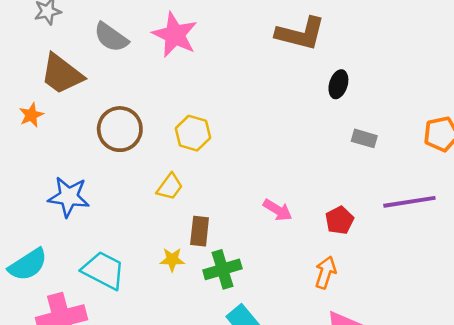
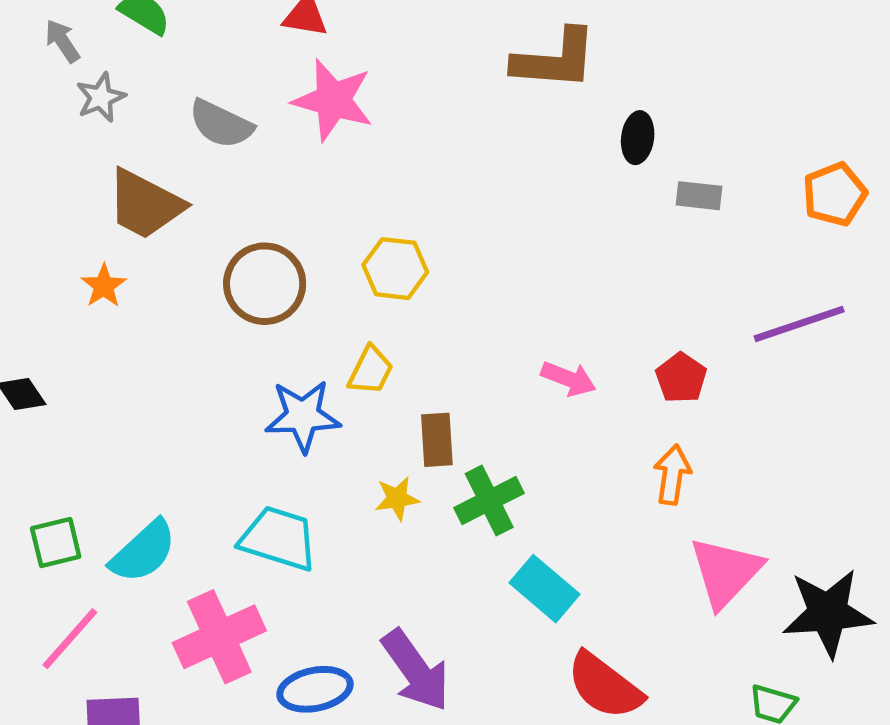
gray rectangle: (364, 138) -> (699, 196), moved
blue star: (69, 197) -> (303, 416), moved

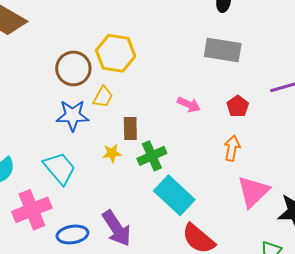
gray rectangle: (699, 196) -> (223, 50), moved, size x1.8
yellow hexagon: (395, 269) -> (116, 53), size x1.4
brown circle: (265, 284) -> (73, 68), moved
cyan trapezoid: (279, 539) -> (60, 168), turned 30
cyan rectangle: (544, 589) -> (174, 195), size x1.4

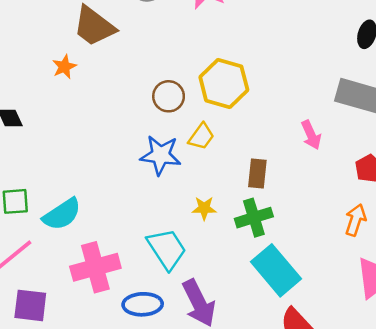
brown circle: (73, 68) -> (169, 96), size x0.7
pink arrow: (189, 104) -> (311, 135), moved, turned 35
brown rectangle: (130, 128) -> (257, 173), moved
cyan trapezoid: (60, 168) -> (167, 249), moved

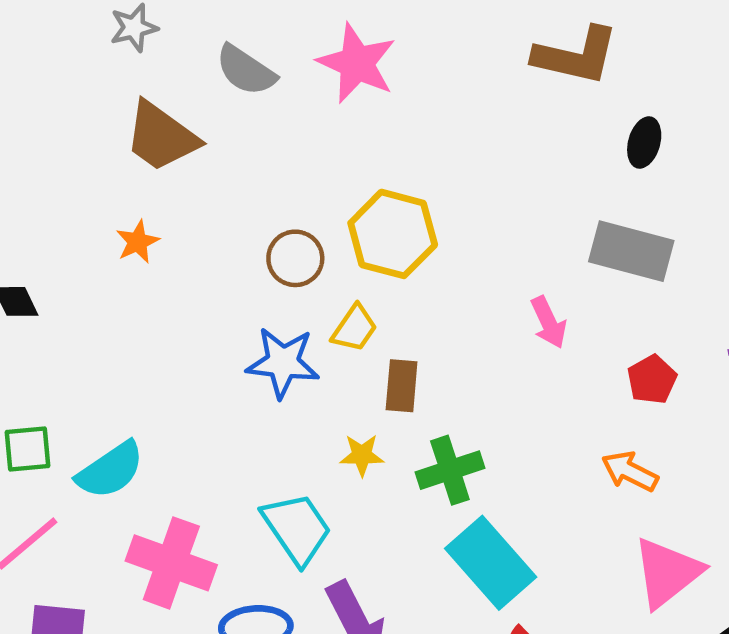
orange star: (64, 67) -> (138, 242), moved
brown rectangle: (257, 173) -> (402, 386), moved
orange arrow: (355, 220) -> (630, 471), turned -80
pink cross: (95, 267) -> (171, 563), turned 36

